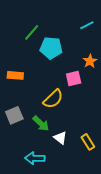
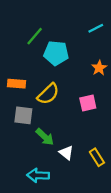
pink square: (74, 78) -> (88, 103), moved
yellow semicircle: (53, 99) -> (48, 94), moved
gray square: (14, 115) -> (23, 115), moved, turned 30

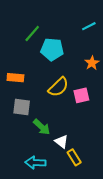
yellow semicircle: (48, 94) -> (58, 87), moved
yellow rectangle: (97, 157) -> (74, 157), moved

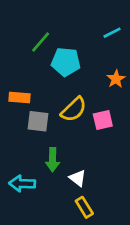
gray square: (22, 107) -> (38, 121), moved
green arrow: (42, 127) -> (53, 160), turned 48
yellow rectangle: (74, 157) -> (84, 207), moved
cyan arrow: (35, 163) -> (22, 183), moved

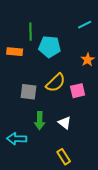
green line: (41, 42) -> (31, 32), turned -42
orange rectangle: (19, 98) -> (15, 52), moved
white triangle: (78, 178) -> (65, 123), moved

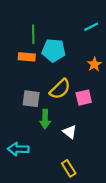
orange rectangle: (15, 52) -> (27, 57), moved
green arrow: (40, 121) -> (45, 119), moved

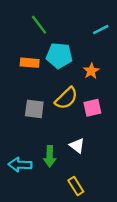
green line: (33, 34) -> (39, 25), moved, turned -36
orange star: (94, 64) -> (91, 71), moved
green arrow: (45, 119) -> (50, 156), moved

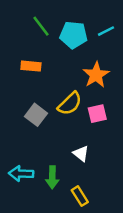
cyan pentagon: (59, 56) -> (73, 35), moved
orange star: (91, 71) -> (96, 75), size x1.5
gray square: (34, 109) -> (36, 115), turned 30
green arrow: (50, 156) -> (52, 177), moved

